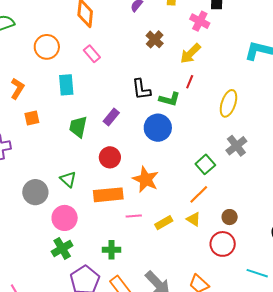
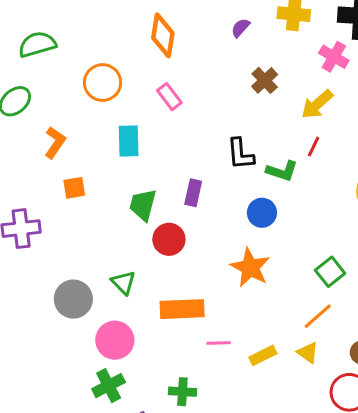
purple rectangle: (111, 117) -> (193, 193), turned -30
blue circle: (158, 128) -> (262, 213), size x0.7
red circle: (110, 157) -> (169, 239), moved
orange star: (146, 179) -> (250, 267), moved

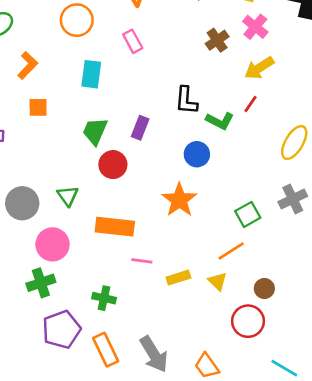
pink cross: (334, 57) -> (255, 27), moved

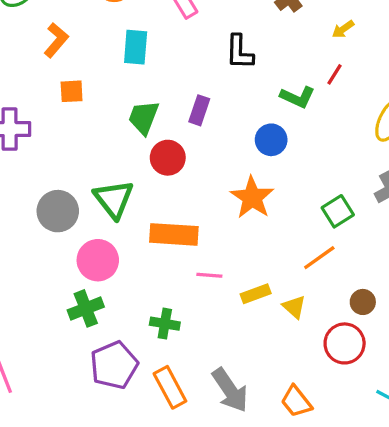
yellow arrow: (259, 68) -> (343, 29), size x0.6
black L-shape: (186, 100) -> (239, 52), moved
green triangle: (68, 196) -> (114, 199), size x1.5
yellow triangle: (218, 281) -> (294, 307), moved

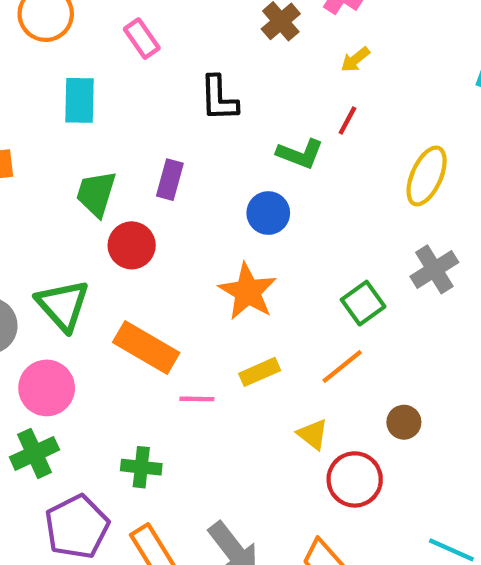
orange rectangle: (174, 234) -> (146, 347), turned 30
yellow rectangle: (256, 294) -> (260, 372), moved
red circle: (345, 343) -> (355, 479), moved

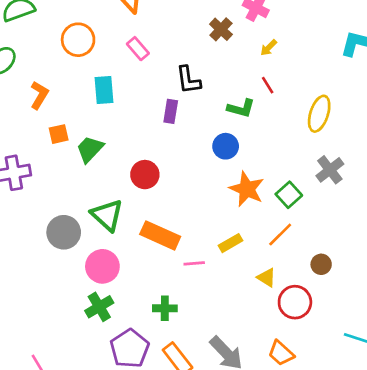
red line: (347, 121) -> (268, 85), turned -54
purple rectangle: (170, 180) -> (171, 111), moved
green trapezoid: (96, 194) -> (90, 149), moved, turned 32
orange star: (248, 292) -> (247, 189), moved

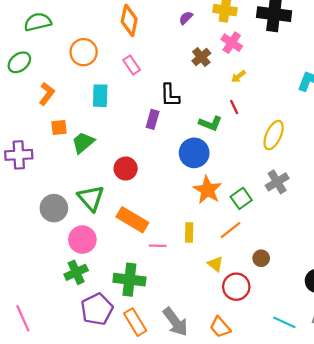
blue circle: (226, 146) -> (194, 153), size x1.4
yellow rectangle: (230, 243) -> (189, 232), turned -66
green cross: (165, 308) -> (129, 280), size x1.6

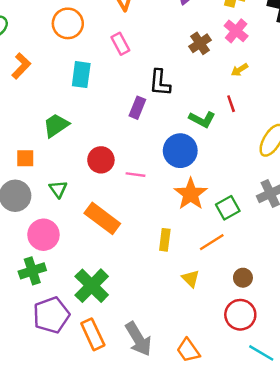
orange square: (59, 127) -> (25, 158), moved
green triangle: (91, 198) -> (58, 189), size x0.6
pink line: (158, 246) -> (135, 175), moved
green cross: (129, 280) -> (92, 286), turned 32
red circle: (236, 287) -> (240, 315), moved

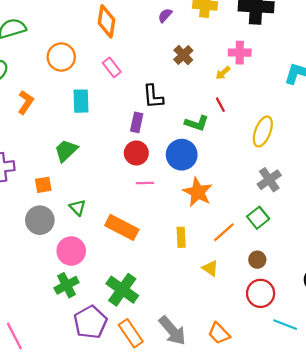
pink cross: (236, 31) -> (240, 53), moved, turned -30
red circle: (101, 160) -> (136, 153), moved
green square: (228, 208) -> (258, 218), moved

